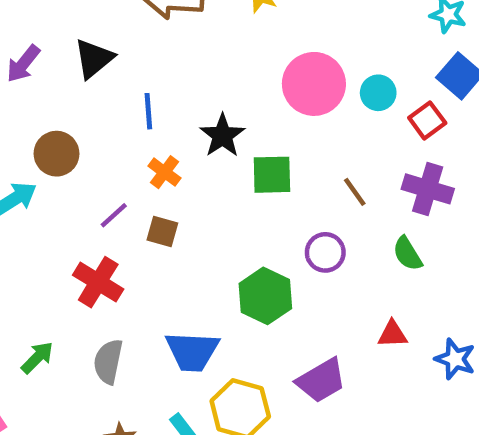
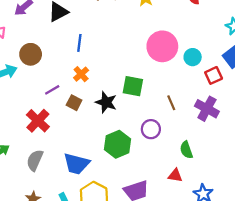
black star: (222, 136) -> (106, 102), moved, turned -30
green semicircle: (407, 254) -> (186, 150), moved

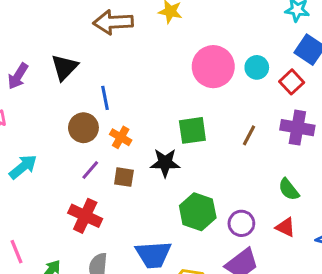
brown circle: (31, 54) -> (83, 128), moved
brown line: (171, 103) -> (249, 135), turned 70
purple circle: (151, 129) -> (241, 223), moved
red triangle: (175, 175) -> (285, 227), turned 35

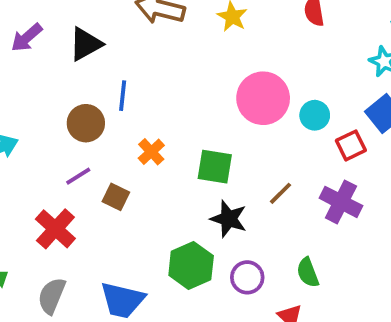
orange cross: (121, 137) -> (151, 152), moved
black star: (165, 163) -> (229, 219), moved
purple circle: (241, 223) -> (247, 277), moved

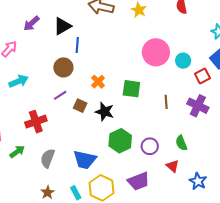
blue line: (123, 96) -> (77, 45), moved
brown line: (280, 193) -> (166, 102), turned -48
black star: (229, 219) -> (105, 112), moved
red cross: (55, 229) -> (36, 122), moved, turned 30

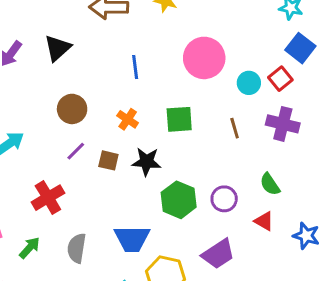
blue line: (77, 45) -> (135, 67), moved
cyan circle: (183, 61) -> (249, 83), moved

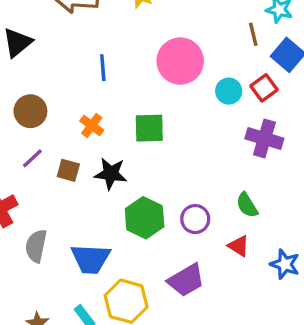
brown line: (235, 128) -> (253, 34), moved
gray semicircle: (77, 248) -> (36, 246), moved

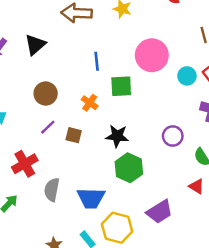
green square: (149, 128) -> (121, 86), moved
black star: (111, 174) -> (117, 136), moved
purple circle: (195, 219) -> (173, 136), moved

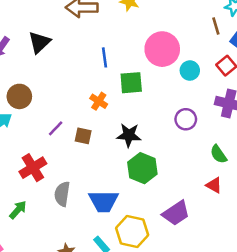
cyan circle: (187, 76) -> (190, 71), moved
brown circle: (46, 94) -> (19, 96), moved
purple circle: (173, 136) -> (186, 119), moved

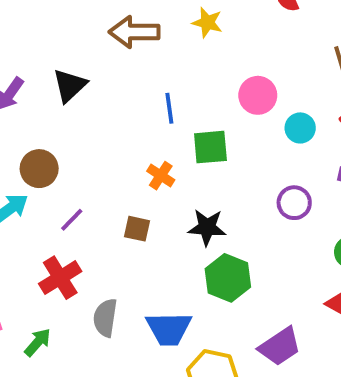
pink circle: (162, 49) -> (258, 95), size x0.7
purple line: (56, 128) -> (72, 220), moved

